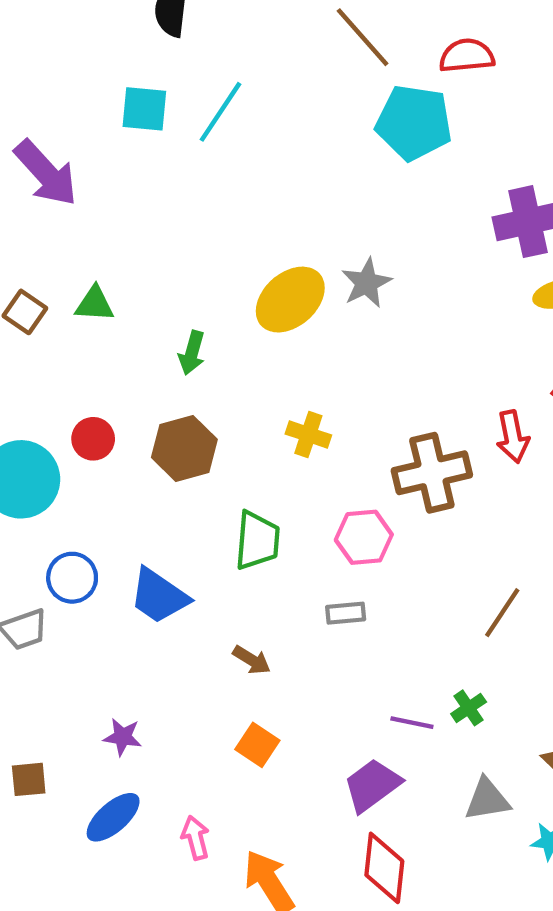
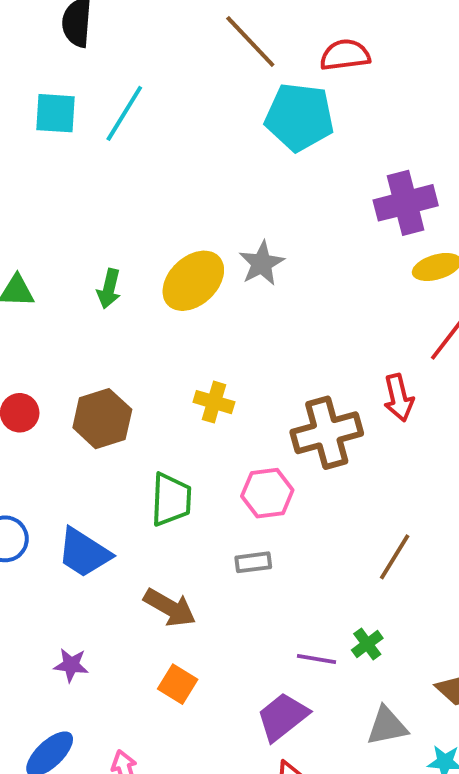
green arrow: (192, 353) -> (109, 289), moved
brown arrow: (252, 660) -> (170, 608), size x1.5
purple star: (123, 737) -> (71, 665), moved

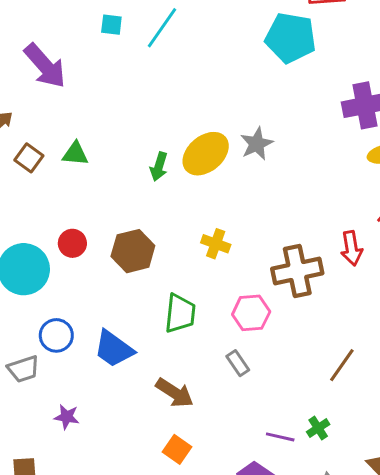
cyan square: (56, 113) -> (111, 25), size x0.7
green arrow: (109, 289) -> (159, 167), moved
gray rectangle: (253, 562) -> (238, 363), turned 60
purple star: (71, 665) -> (67, 417), moved

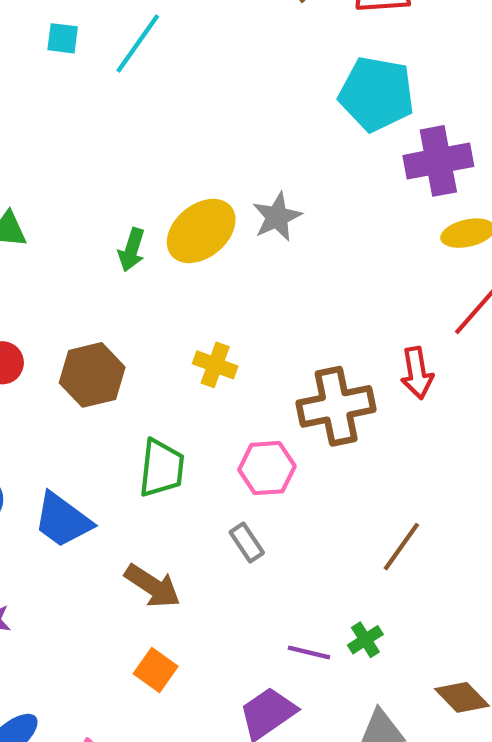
cyan pentagon: (291, 38) -> (377, 94), moved

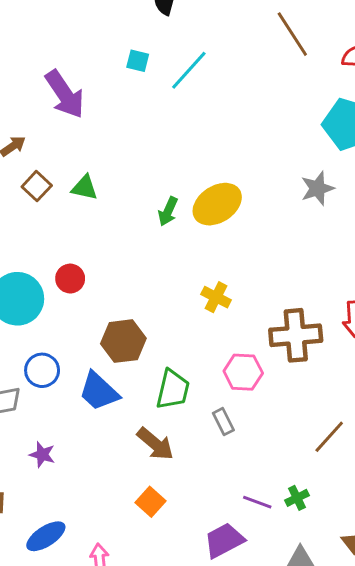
gray star: (277, 217) -> (317, 188), moved
brown hexagon: (92, 375) -> (123, 341), moved
green trapezoid: (162, 468) -> (173, 390), moved

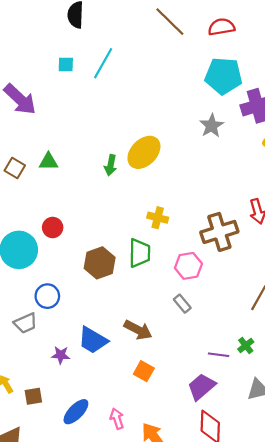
green trapezoid: (173, 390) -> (140, 253), moved
blue trapezoid: (99, 391) -> (93, 340), moved

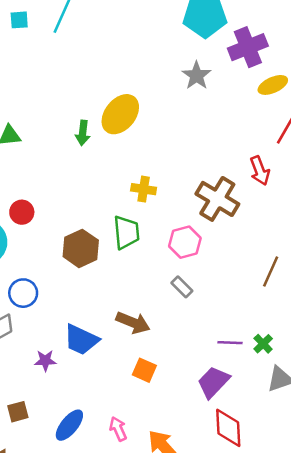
brown cross: (219, 232) -> (217, 199), turned -36
green cross: (246, 346) -> (263, 344), moved

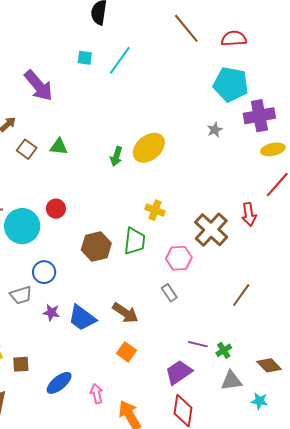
gray star: (197, 76) -> (215, 130), size x0.7
purple star: (45, 361) -> (51, 312), moved

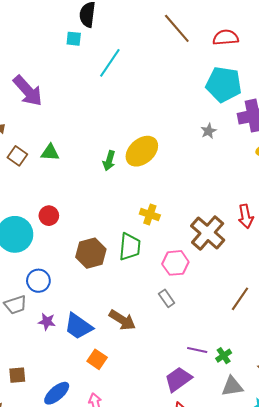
cyan square: (85, 58) -> (74, 39), moved
orange square: (127, 352) -> (97, 359), moved

